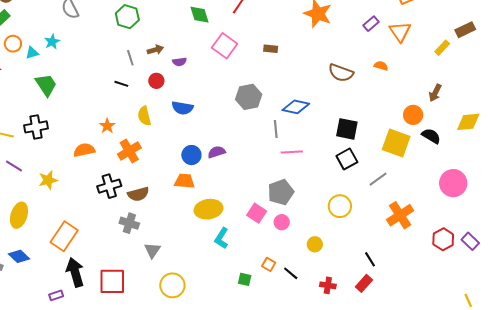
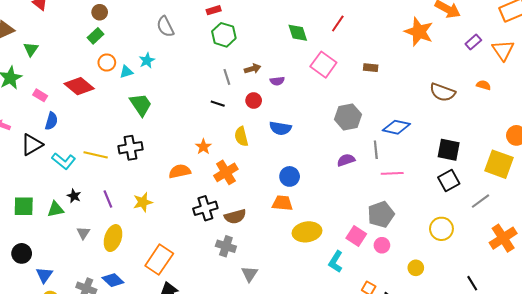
purple semicircle: (217, 152) -> (346, 160), moved
purple line: (14, 166) -> (108, 199), moved, turned 36
cyan L-shape: (222, 238) -> (336, 262), moved

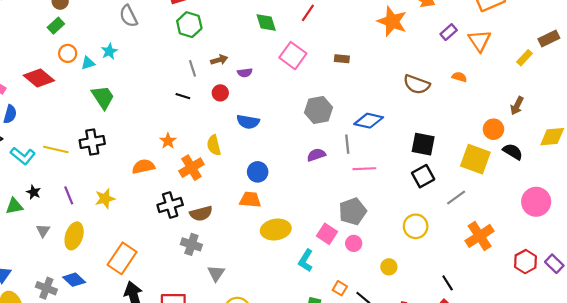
yellow semicircle: (241, 136) -> (214, 145), moved

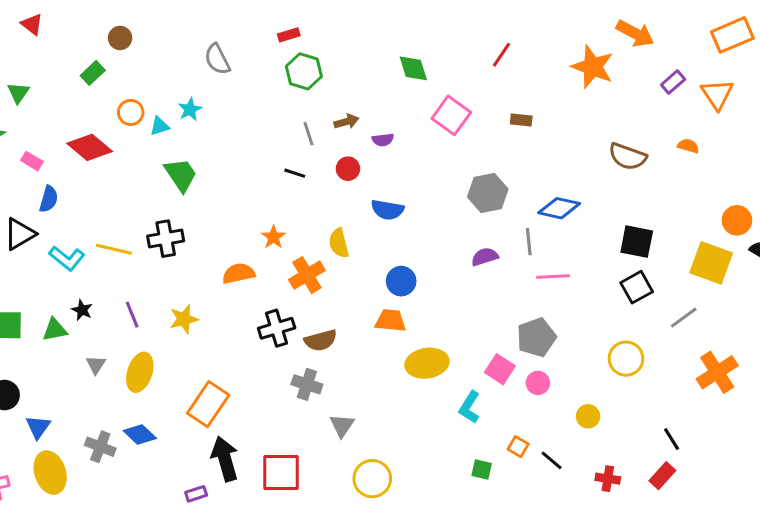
red line: (308, 13) -> (501, 55), moved
green rectangle: (56, 26) -> (93, 73), moved

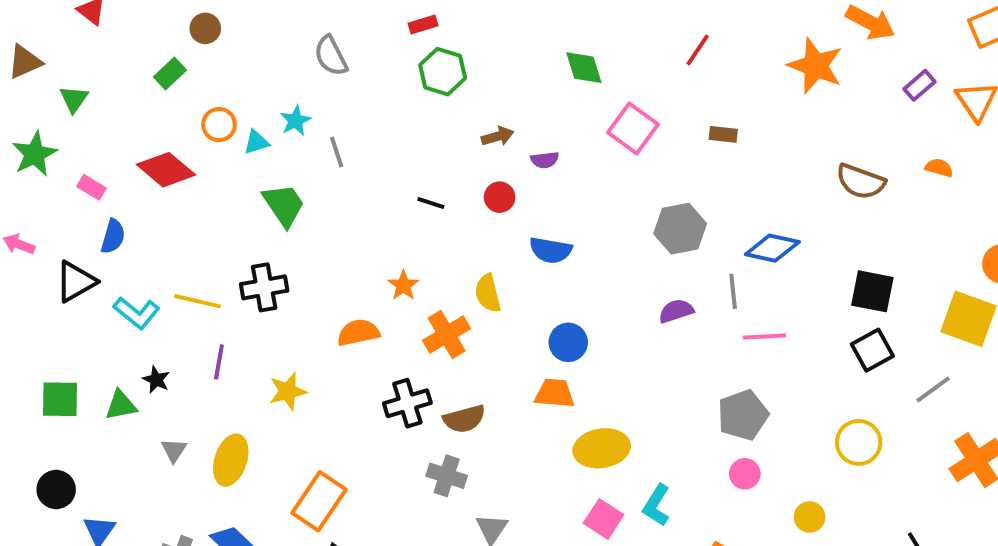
gray line: (308, 134) -> (337, 152), moved
purple line: (132, 315) -> (219, 362), moved, turned 32
pink square: (500, 369) -> (604, 519), moved

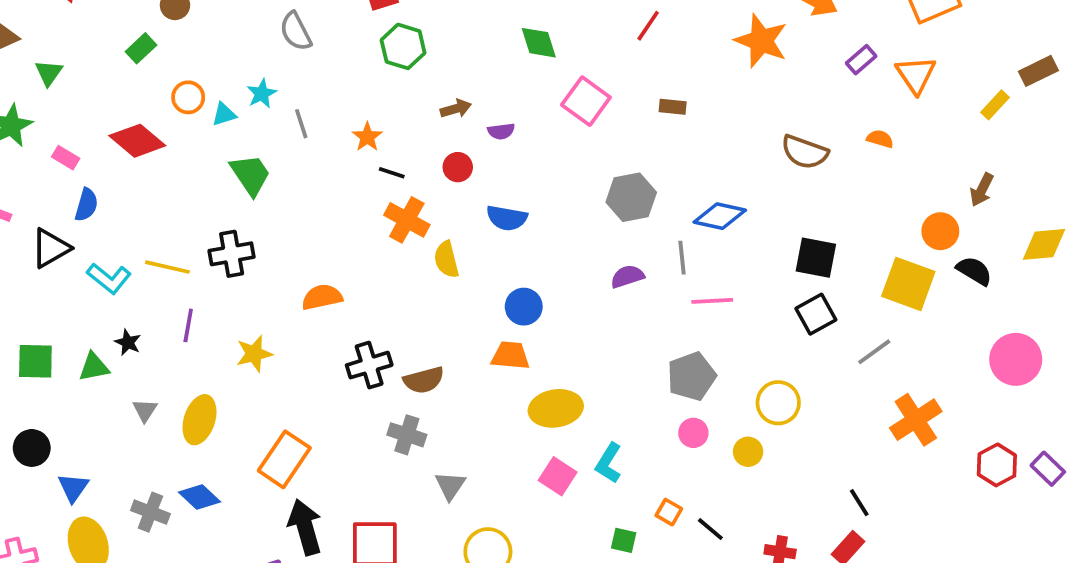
orange star: (403, 285) -> (367, 137), moved
orange cross: (447, 334) -> (407, 220), moved, turned -30
yellow circle: (859, 442) -> (778, 403), moved
yellow circle: (810, 517) -> (748, 452), moved

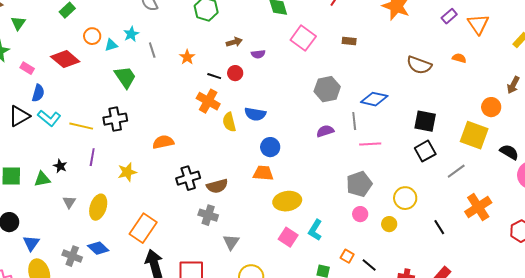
black line: (392, 173) -> (214, 76), moved
blue semicircle: (507, 218) -> (255, 114), moved
black semicircle: (974, 271) -> (509, 152), moved
cyan L-shape: (109, 278) -> (49, 118), moved
black line: (859, 503) -> (439, 227), moved

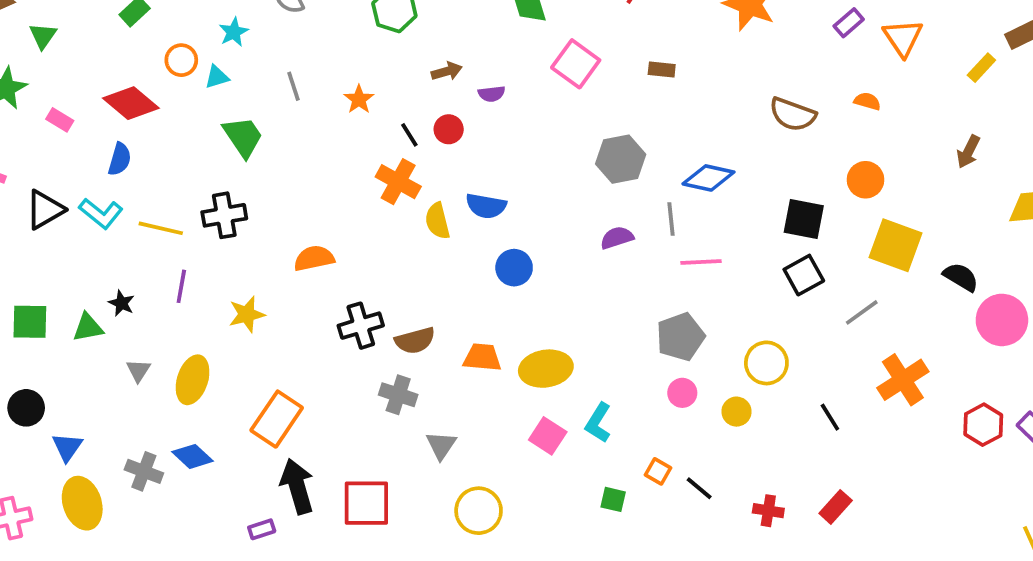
cyan star: (131, 34) -> (234, 32), moved
black line: (214, 76) -> (409, 135), turned 40
blue semicircle: (38, 93) -> (120, 159), moved
orange circle: (491, 107) -> (865, 180), moved
orange trapezoid: (263, 173) -> (482, 357), moved

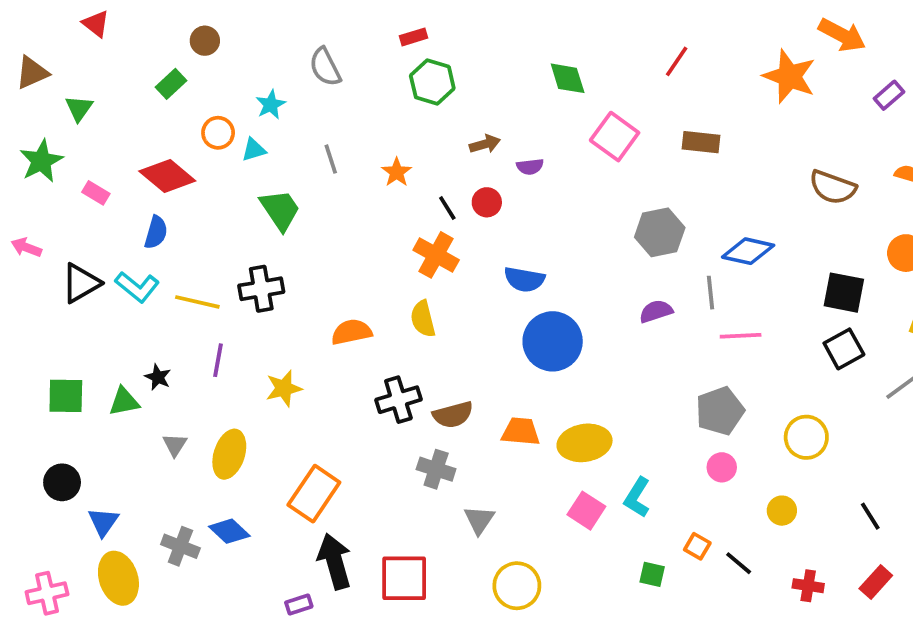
brown rectangle: (662, 69) -> (701, 142), size x1.4
yellow semicircle: (437, 221) -> (423, 319), moved
blue circle: (514, 268) -> (553, 341), size x1.6
yellow circle: (737, 412) -> (782, 511), moved
black line: (830, 417) -> (870, 516), moved

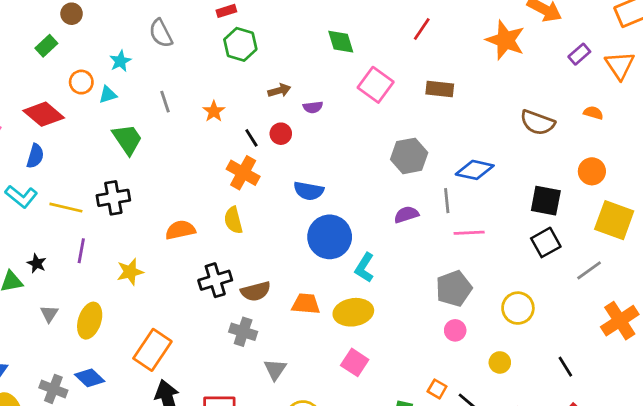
cyan L-shape: (637, 497) -> (364, 268), moved

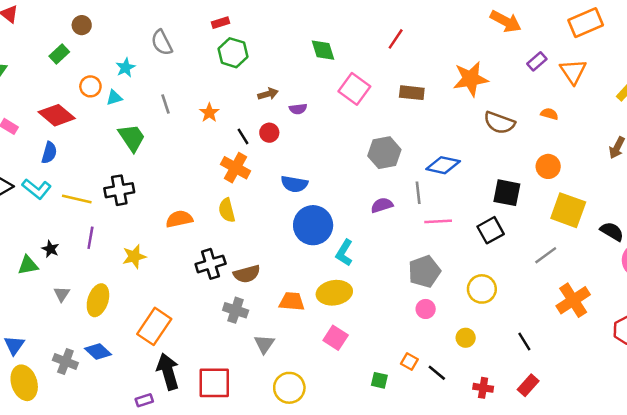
orange star: (505, 40) -> (471, 79), moved, turned -30
black square: (546, 242) -> (491, 230), moved
orange trapezoid: (306, 304) -> (292, 301), moved

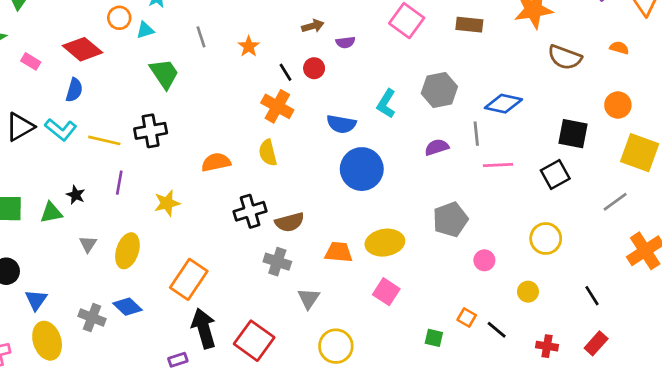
cyan L-shape: (344, 253) -> (386, 104), moved
gray pentagon: (424, 271) -> (450, 219), moved
red square: (214, 383) -> (254, 341), turned 36

